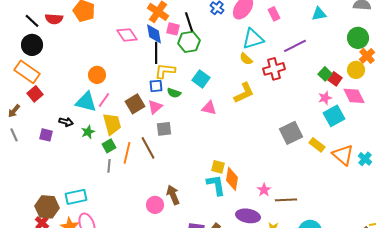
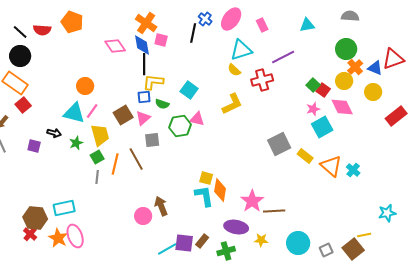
black line: (189, 22) -> (193, 33), moved, turned 30
green hexagon: (189, 42) -> (180, 126), moved
pink star: (264, 190) -> (252, 201), size x1.6

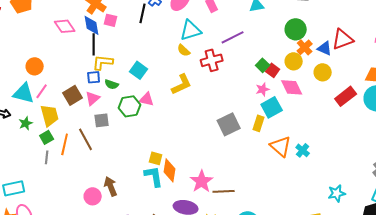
yellow rectangle: (305, 156) -> (259, 123), moved, turned 70

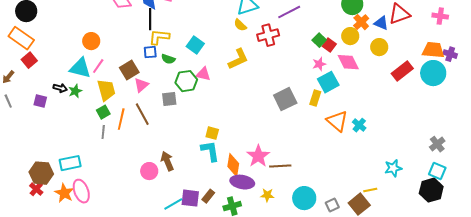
pink triangle: (93, 98) -> (141, 85), moved
gray square: (102, 120) -> (169, 99), moved
green star: (26, 123) -> (75, 91), moved
orange diamond: (170, 170) -> (233, 165), moved

